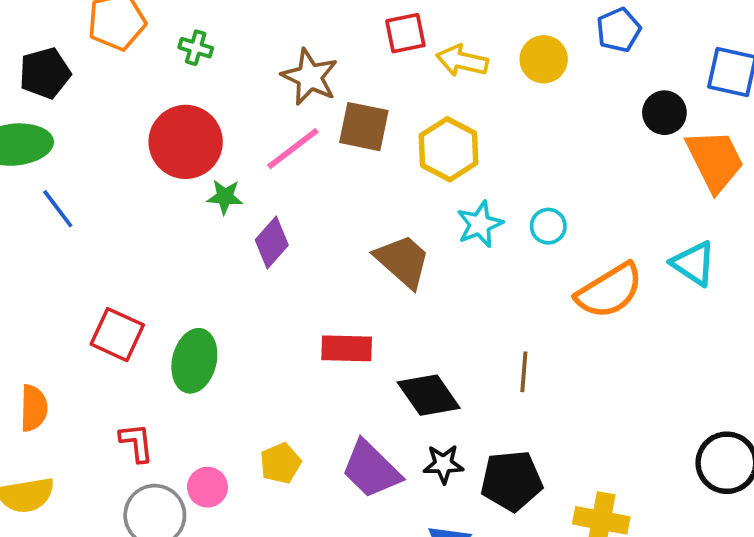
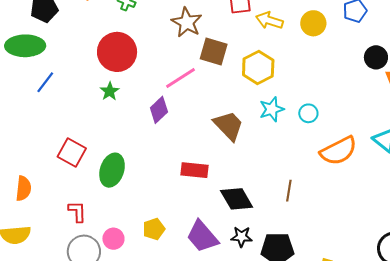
pink line: (293, 149) -> (181, 78), moved
green star: (225, 197) -> (110, 91), moved, turned 30
blue line: (58, 209) -> (45, 82), turned 70

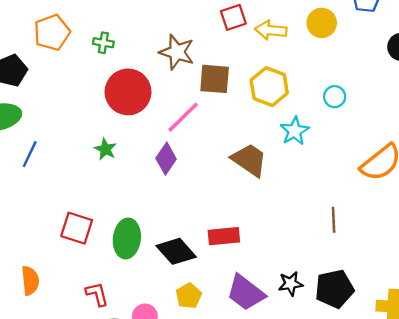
red circle: (117, 52) -> (128, 92), moved
cyan circle: (308, 113) -> (335, 97), moved
red rectangle: (195, 170) -> (224, 236), moved
black diamond: (237, 199) -> (176, 251), moved

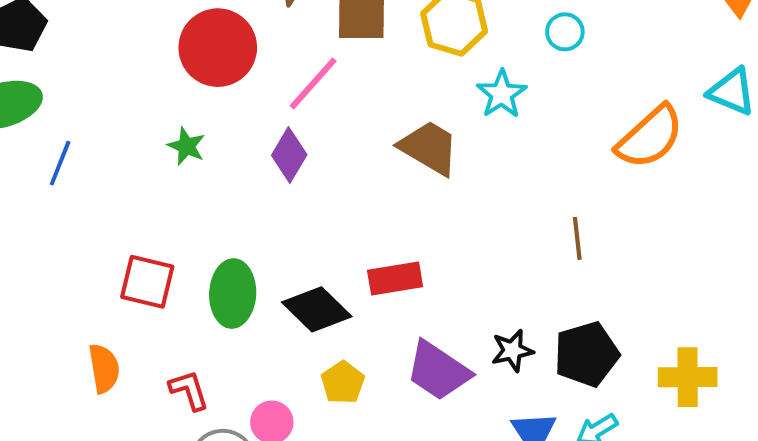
orange semicircle: (30, 281) -> (104, 368), moved

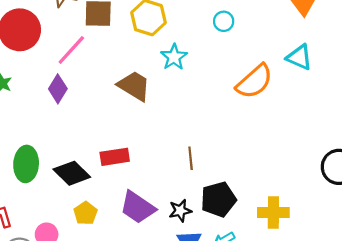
cyan circle: (565, 32) -> (224, 21), moved
brown line: (577, 238) -> (191, 158), moved
black star: (512, 351) -> (180, 211), moved

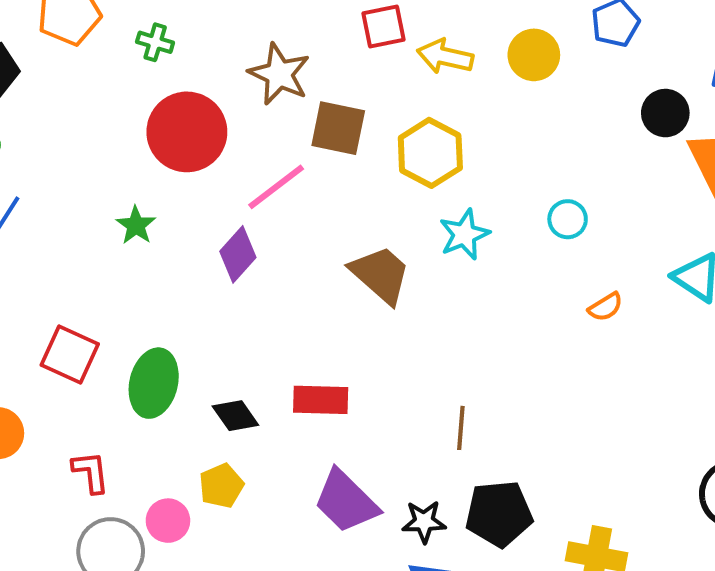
cyan circle: (224, 21) -> (568, 219), moved
orange semicircle: (254, 81) -> (605, 307), size x0.5
black diamond: (72, 173) -> (235, 416), size x0.7
yellow pentagon: (85, 213) -> (221, 486), moved

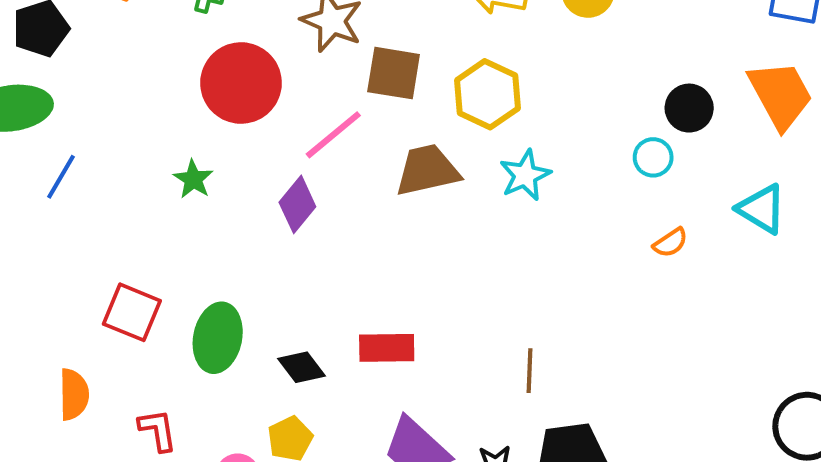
black circle: (665, 113) -> (689, 108), moved
cyan circle: (568, 219) -> (653, 157), moved
brown trapezoid: (381, 274) -> (427, 170), moved, turned -52

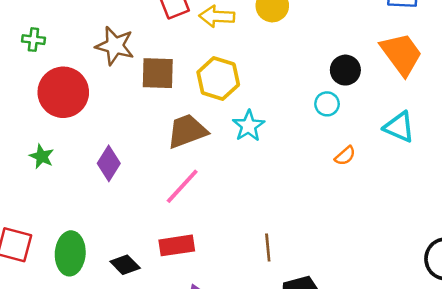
pink line: (333, 135) -> (182, 186), moved

